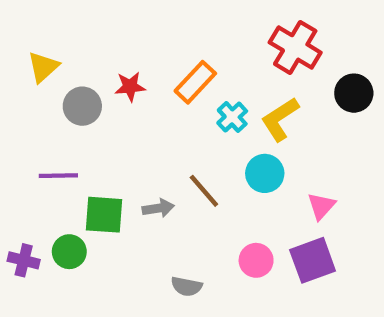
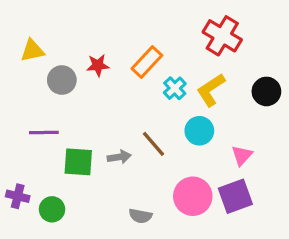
yellow triangle: (43, 67) -> (32, 51), turned 30
black circle: (354, 93) -> (266, 91), moved
green circle: (69, 252) -> (52, 209), moved
pink circle: (256, 260) -> (193, 196), size x1.5

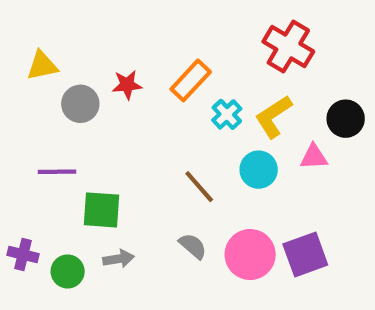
pink triangle: (242, 155) -> (314, 157), moved, turned 45
gray arrow: (119, 157) -> (119, 259), moved
gray semicircle: (140, 216) -> (193, 246), moved, turned -150

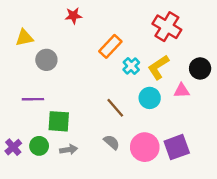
red star: (127, 85) -> (73, 16), moved
purple cross: (23, 255) -> (13, 147), turned 35
green circle: (68, 271) -> (39, 146), moved

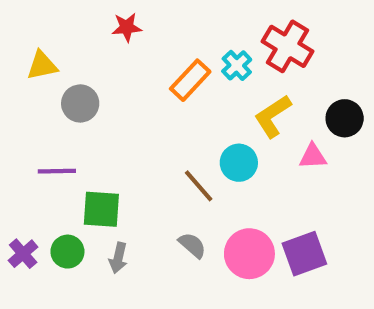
cyan cross: (131, 66) -> (237, 65), moved
cyan circle: (150, 98) -> (239, 163), moved
gray arrow: (69, 150) -> (118, 258), turned 112

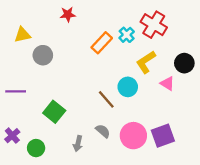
pink triangle: (313, 156) -> (167, 83), turned 35
purple line: (57, 171) -> (16, 91), moved
green square: (101, 209) -> (54, 112), turned 35
green circle: (67, 252) -> (36, 148), moved
gray arrow: (118, 258) -> (78, 143), moved

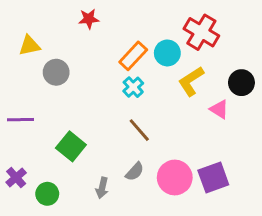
cyan cross: (127, 35) -> (133, 87), moved
cyan circle: (128, 87) -> (167, 53), moved
gray semicircle: (103, 131) -> (135, 172), turned 91

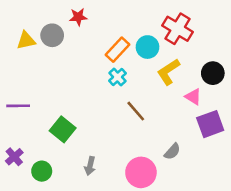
gray circle: (56, 72) -> (52, 35), moved
brown line: (139, 130) -> (136, 111), moved
gray semicircle: (135, 172) -> (172, 152), moved
pink circle: (175, 177) -> (141, 172), moved
purple square: (213, 177) -> (210, 124), moved

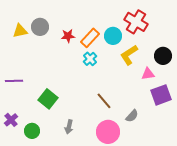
red star: (78, 17) -> (68, 36), moved
pink triangle: (193, 97) -> (148, 74), turned -40
brown line: (136, 111) -> (104, 101), moved

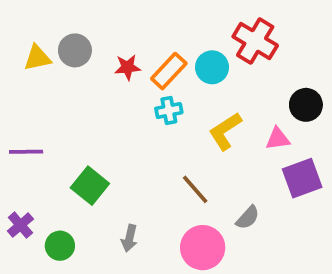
yellow L-shape: (129, 55) -> (225, 131), moved
cyan cross: (90, 59) -> (169, 110), turned 32

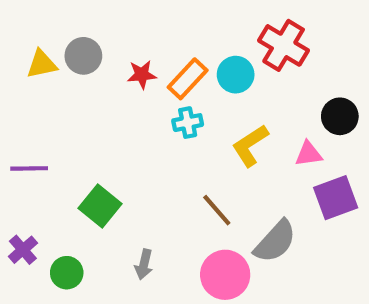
gray semicircle: (248, 218) -> (275, 241), size x1.6

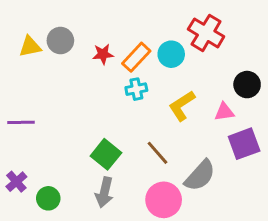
green square: (100, 206) -> (106, 154), moved
gray arrow: (144, 264) -> (104, 192), size x1.4

